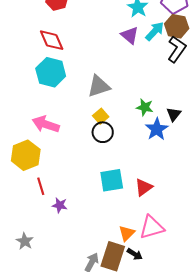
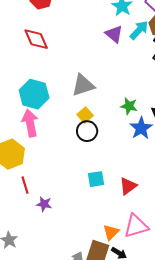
cyan hexagon: (51, 72) -> (34, 94), moved
pink arrow: (46, 124) -> (30, 123), turned 60
cyan square: (112, 180) -> (96, 179), size x0.7

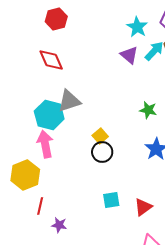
gray triangle: (83, 85) -> (69, 101), moved
green star: (129, 106) -> (148, 110), moved
red line: (25, 185) -> (40, 206), turned 30

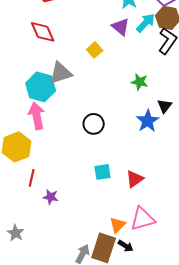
yellow square: (100, 136) -> (95, 50), moved

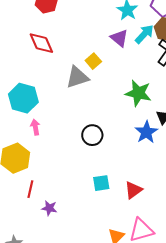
gray triangle: (61, 73) -> (77, 77), moved
green star: (140, 82) -> (138, 93), size x1.5
cyan hexagon: (41, 87) -> (23, 98), moved
pink arrow: (37, 116) -> (35, 127), size x0.6

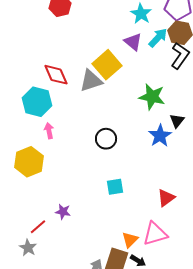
red diamond: (41, 43) -> (56, 75), moved
yellow square: (93, 61) -> (107, 65), size x1.8
red line: (30, 189) -> (38, 227), moved, turned 36
red triangle: (133, 190) -> (166, 198), moved

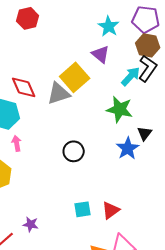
cyan arrow: (158, 38) -> (131, 76), moved
cyan square: (115, 187) -> (83, 209), moved
red triangle: (166, 198) -> (111, 210), moved

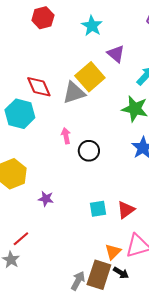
cyan star: (109, 26) -> (92, 26), moved
pink arrow: (17, 143) -> (66, 136), moved
purple star: (31, 224) -> (46, 199), moved

